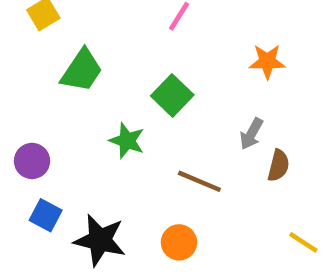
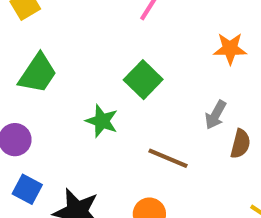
green trapezoid: (82, 71) -> (38, 73), moved

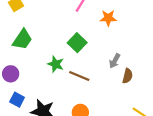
orange star: (230, 49) -> (108, 18), moved
brown line: (168, 158) -> (79, 76), moved

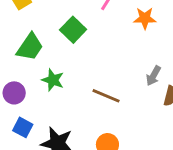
green square: (77, 43) -> (73, 30), moved
green star: (56, 64) -> (53, 80), moved

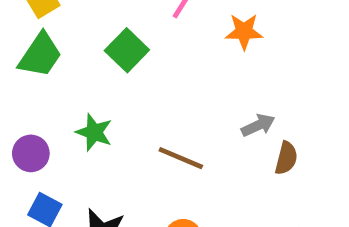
green trapezoid: (30, 47) -> (40, 55), moved
gray arrow: (153, 76) -> (258, 125), turned -144

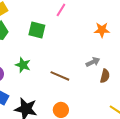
orange star: (244, 32) -> (102, 30), moved
green square: (127, 50) -> (37, 30), turned -30

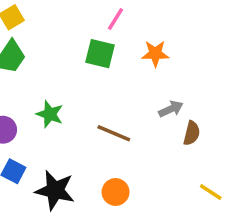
green square: (37, 30) -> (100, 54), moved
orange star: (102, 30) -> (155, 54), moved

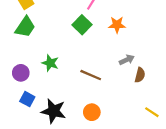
green square: (100, 54) -> (82, 25), turned 30

